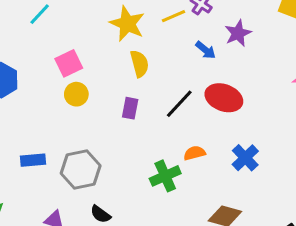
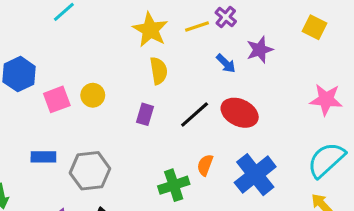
pink square: (69, 63) -> (57, 99), moved
orange semicircle: (194, 153) -> (205, 165), turned -60
blue cross: (245, 158) -> (255, 175), size x1.5

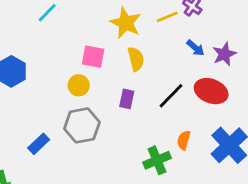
purple star: (260, 50) -> (224, 54), moved
pink square: (57, 99) -> (93, 57), moved, turned 35
blue rectangle: (43, 157) -> (39, 144), turned -40
gray hexagon: (90, 171) -> (82, 125), moved

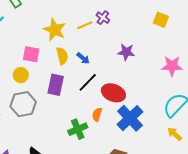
blue arrow: (195, 48) -> (83, 58), moved
purple star: (224, 54) -> (126, 52), turned 30
red ellipse: (211, 91) -> (113, 93), moved
purple rectangle: (127, 99) -> (56, 85), size x1.5

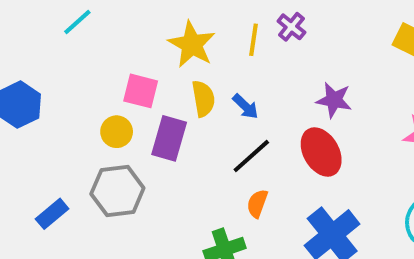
yellow line: (85, 25) -> (253, 40), turned -63
purple rectangle: (56, 85) -> (169, 138), moved
red ellipse: (113, 93) -> (321, 152), moved, turned 35
orange semicircle: (97, 115) -> (257, 204), moved

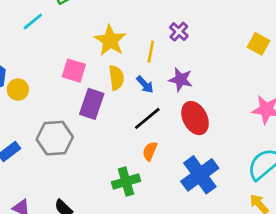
yellow line: (253, 40) -> (151, 52), moved
purple star: (334, 100) -> (181, 80), moved
yellow circle: (117, 132) -> (18, 90), moved

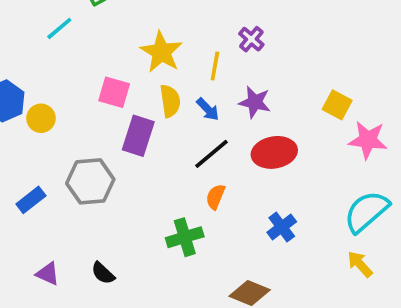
yellow square: (258, 44) -> (337, 105), moved
red ellipse: (195, 118) -> (274, 152), turned -72
blue cross: (200, 175) -> (282, 227), size x0.6

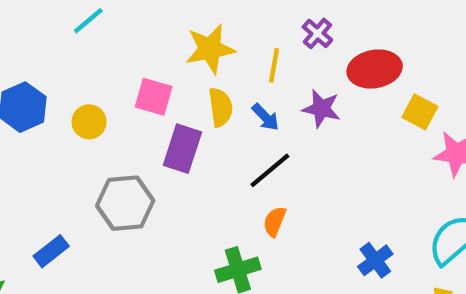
yellow star: (161, 52) -> (210, 49), turned 30
yellow circle: (41, 118) -> (89, 122), moved
red ellipse: (274, 152) -> (375, 69), moved
blue rectangle: (31, 200) -> (51, 251), moved
blue cross: (282, 227) -> (375, 260), moved

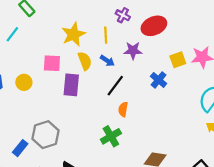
yellow square: (420, 112) -> (178, 60), moved, turned -35
gray hexagon: (125, 203) -> (45, 135), moved
blue cross: (375, 260) -> (159, 80), moved

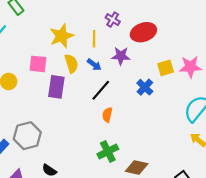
green cross: (111, 136) -> (108, 151), moved

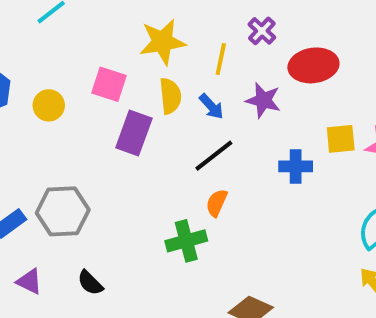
blue cross: (145, 87) -> (296, 166), turned 35
green cross: (108, 151) -> (186, 241), moved

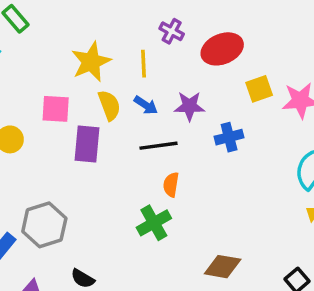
purple star: (263, 100) -> (189, 106), moved
yellow square: (341, 139) -> (259, 89), moved
black line: (214, 156) -> (159, 146), turned 45

